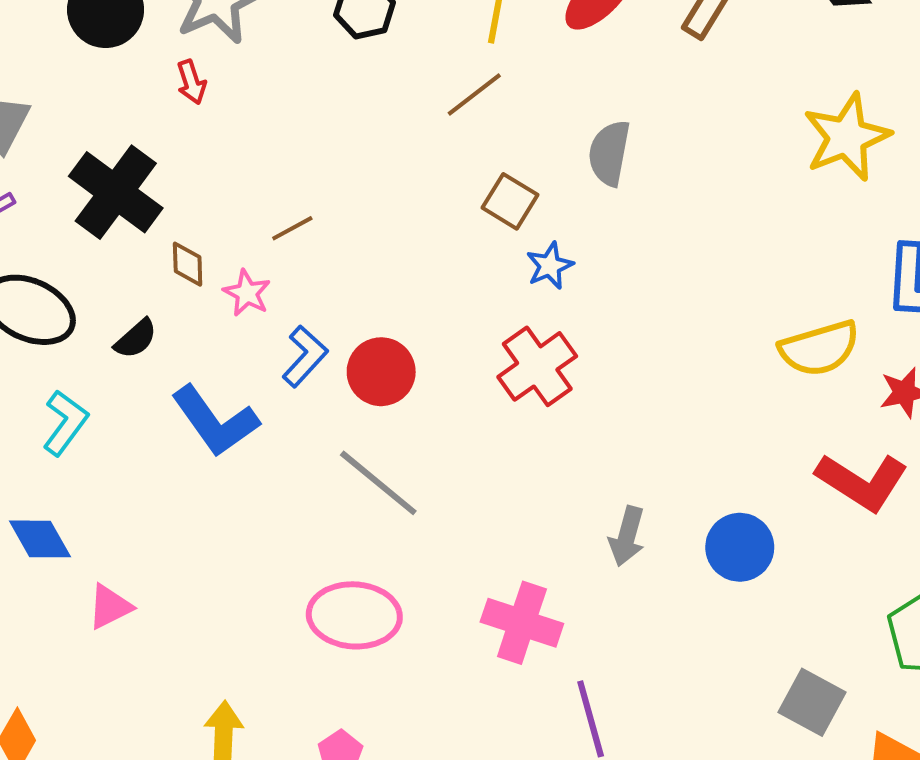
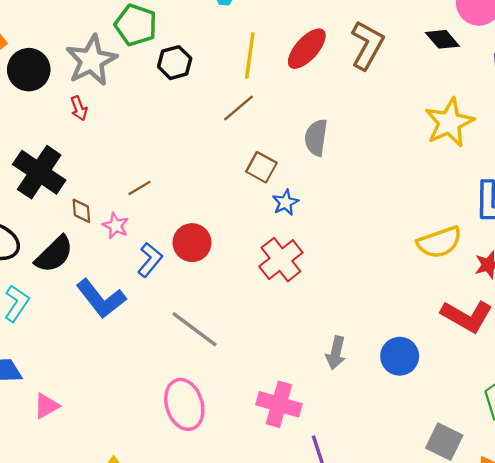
black semicircle: (136, 339) -> (54, 254), size x1.6
red circle: (381, 372) -> (192, 243), moved
pink ellipse: (354, 615) -> (184, 404), turned 72

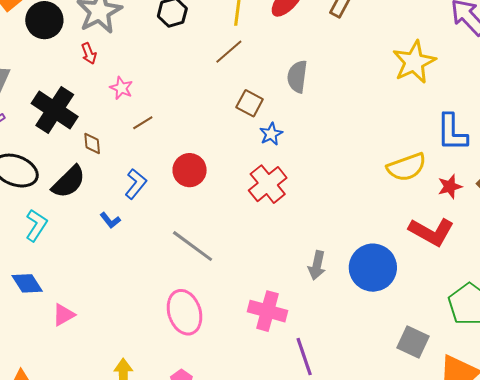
pink star: (116, 226) -> (121, 88), moved
blue L-shape: (150, 260) -> (136, 184), moved
blue L-shape: (101, 299) -> (110, 220), size x0.5
blue circle: (400, 356) -> (373, 268), size x1.4

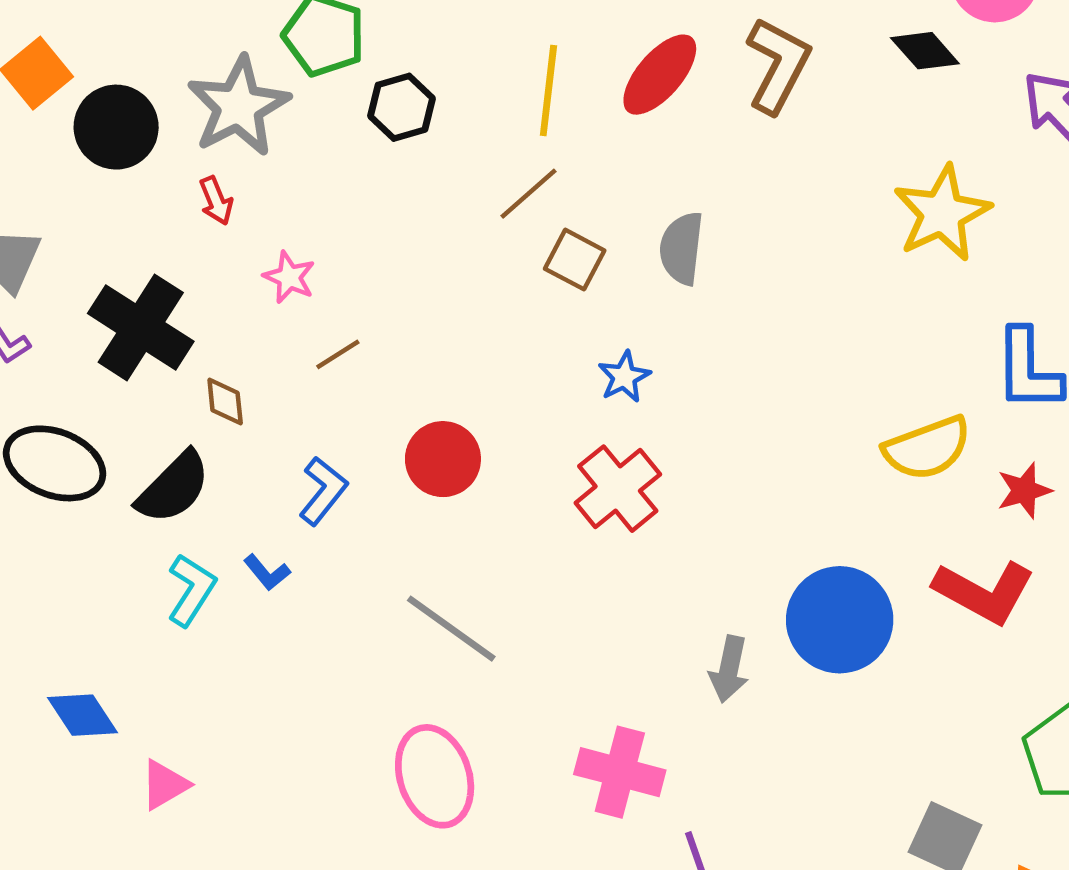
brown square: (250, 103) -> (575, 260), moved
cyan L-shape: (36, 225) -> (191, 590), moved
blue circle: (373, 268) -> (840, 620), moved

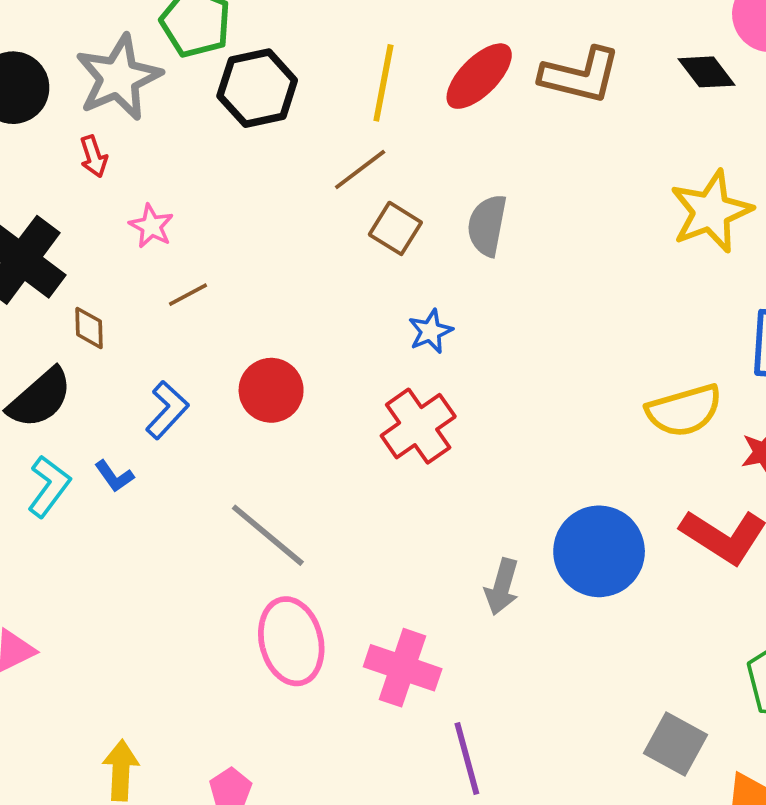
brown L-shape: (778, 65) -> (580, 75), turned 72
black hexagon: (401, 107) -> (257, 88), size x1.4
pink ellipse: (435, 776) -> (291, 641), moved

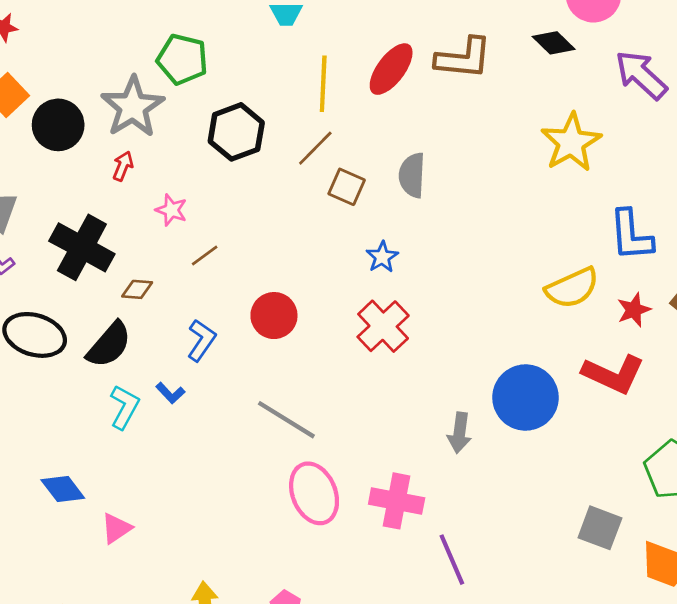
black hexagon: (257, 88) -> (236, 132), moved
red arrow: (94, 156) -> (123, 166), turned -132
brown diamond: (89, 328) -> (137, 289), turned -76

